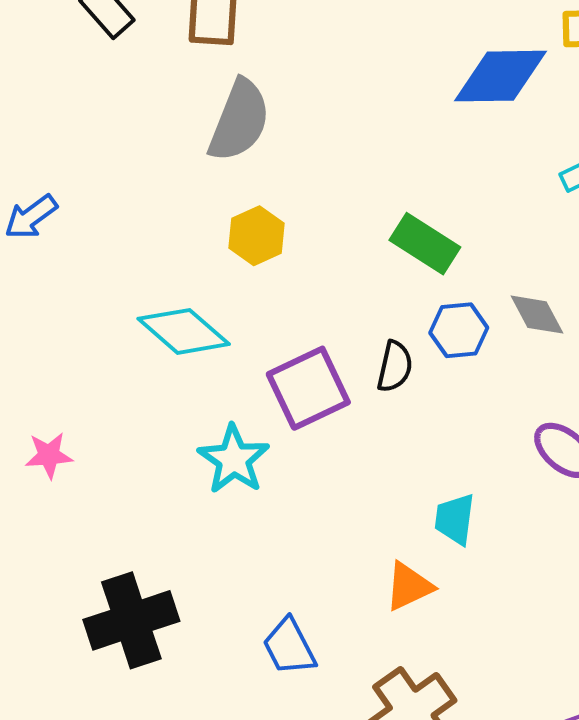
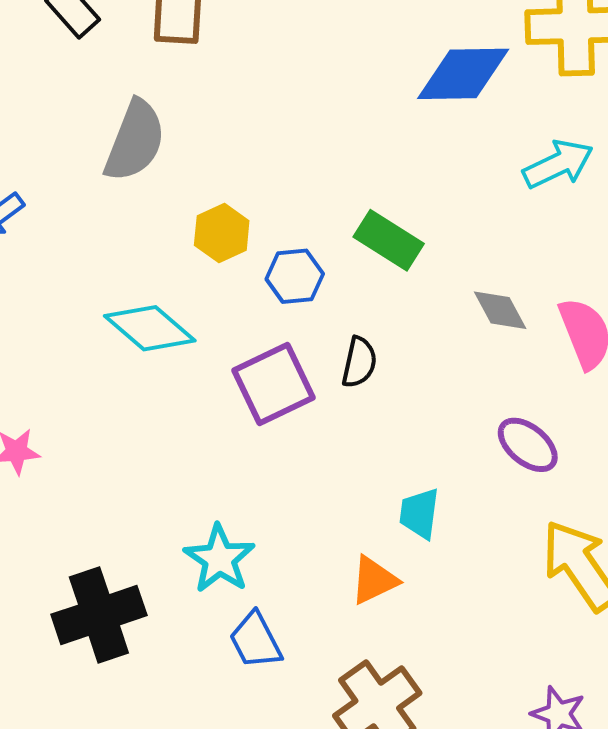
gray semicircle: (239, 121) -> (135, 141), moved
blue hexagon: (459, 330) -> (295, 276), moved
cyan star: (234, 459) -> (219, 559), moved

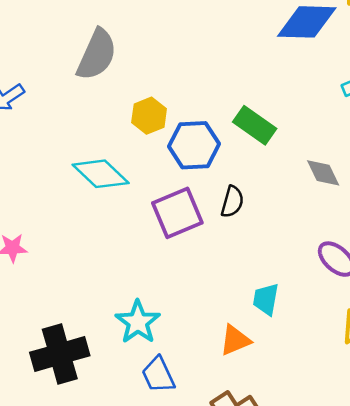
blue hexagon: (295, 276) -> (194, 145), size x1.4

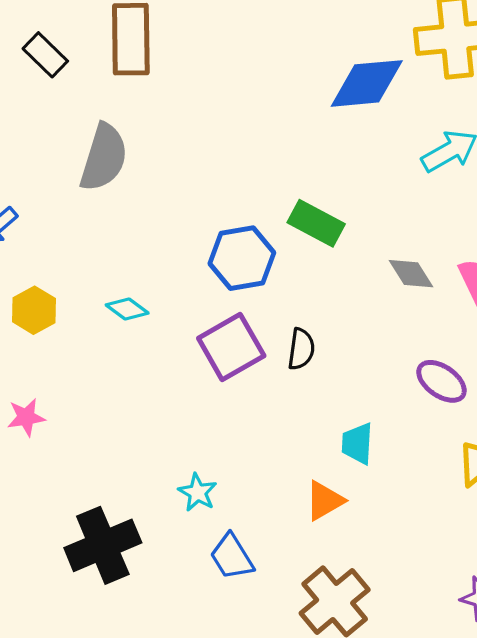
yellow hexagon: (149, 116) -> (34, 310), moved
cyan diamond: (101, 174) -> (127, 309), size x0.6
black semicircle: (232, 202) -> (301, 349), moved
cyan star: (138, 322) -> (198, 492), size x0.7

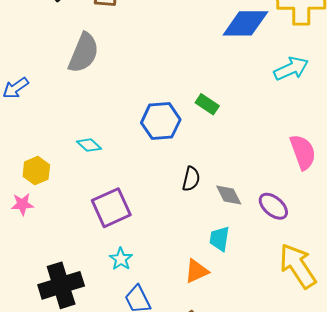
green rectangle: (316, 223) -> (207, 104), size x0.7
gray diamond: (411, 274) -> (229, 195), moved
yellow hexagon: (34, 310) -> (36, 171), moved
purple square: (231, 347) -> (111, 208), moved

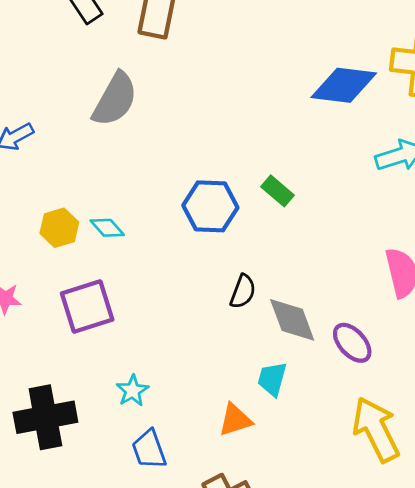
yellow hexagon: (36, 171) -> (59, 228), moved
gray diamond: (229, 195) -> (292, 320), size x1.4
purple square: (111, 208) -> (87, 307), moved

